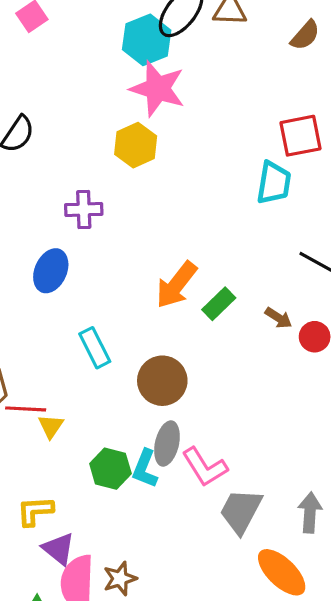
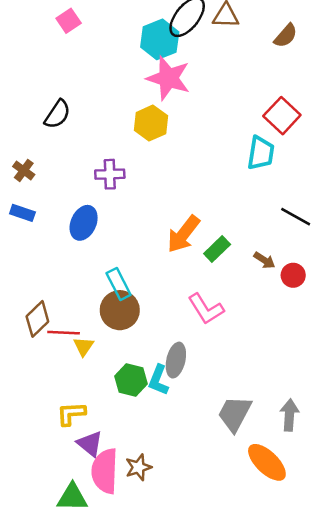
red square: (300, 136) -> (282, 116), turned -36
brown circle: (162, 381) -> (120, 310), moved
pink L-shape: (205, 467) -> (206, 309), moved

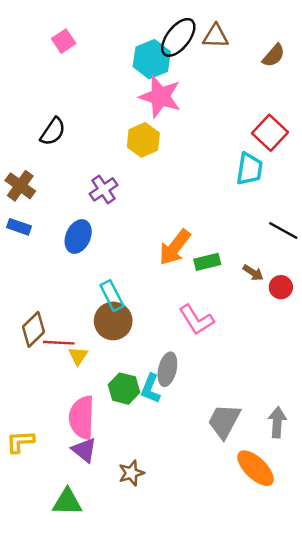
brown cross: (24, 170) -> (20, 186), size x1.4
purple cross: (110, 174) -> (103, 189), turned -32
green rectangle: (217, 249) -> (207, 262), turned 30
yellow L-shape: (71, 414) -> (20, 442), moved
pink semicircle: (105, 471) -> (82, 417), moved

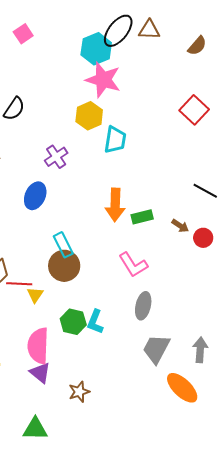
cyan trapezoid: (249, 169) -> (115, 140), moved
orange arrow: (175, 247) -> (115, 205), turned -36
gray ellipse: (167, 369) -> (143, 306), moved
green triangle: (67, 502) -> (35, 429), moved

